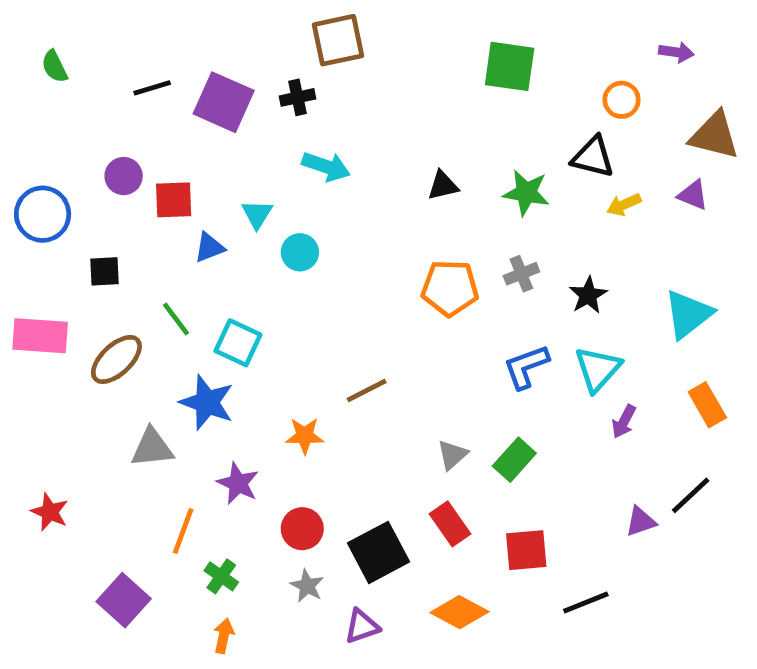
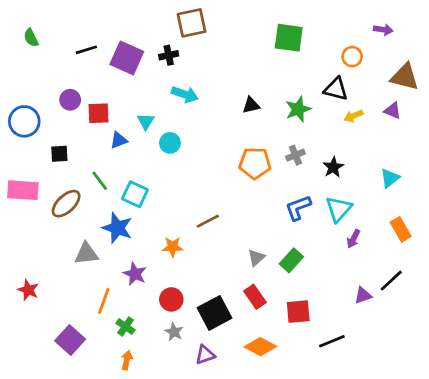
green star: (526, 193) -> (298, 109), turned -30
cyan triangle: (688, 314) -> (390, 178), size x0.7

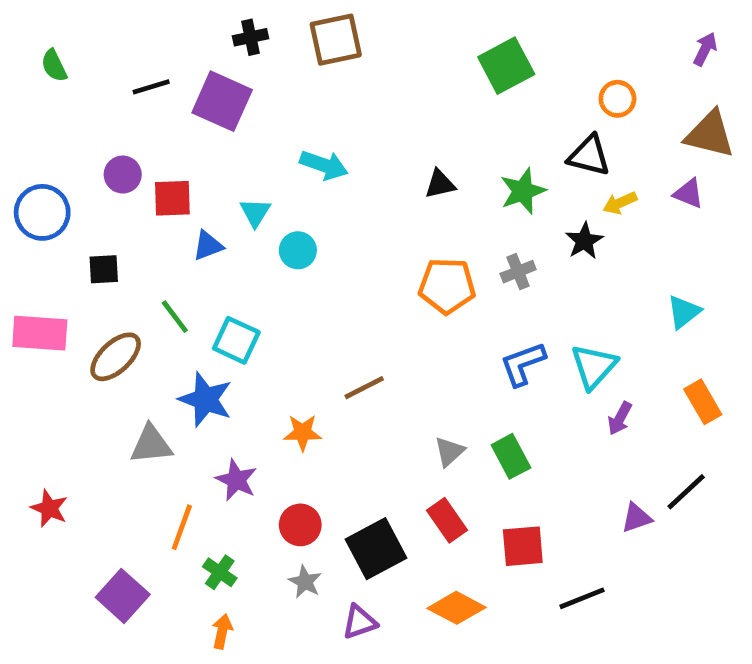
purple arrow: (383, 30) -> (705, 49), moved, turned -72
green square: (289, 38) -> (506, 66), turned -36
black cross: (169, 55) -> (251, 37), moved
black star: (333, 167) -> (584, 241), moved
green rectangle: (291, 260) -> (511, 456), turned -70

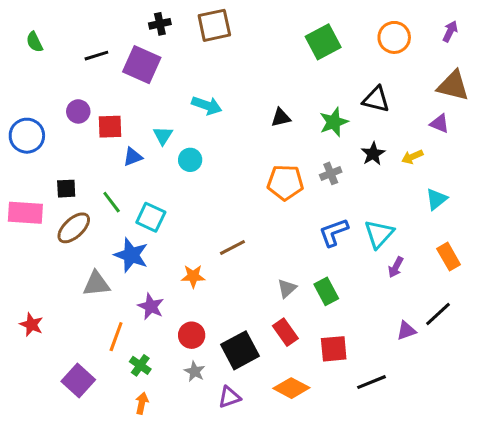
orange circle: (617, 99) -> (394, 37), moved, size x1.4
yellow arrow: (620, 203) -> (412, 157), moved
black square: (104, 269) -> (66, 189), moved

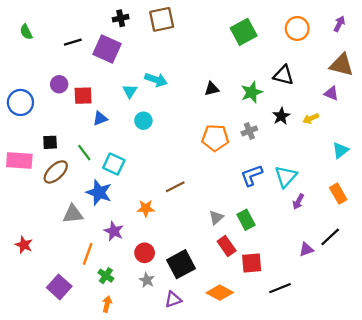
cyan triangle: (163, 136) -> (130, 91), moved
cyan triangle: (436, 199) -> (340, 150), moved
red rectangle: (285, 332) -> (227, 246), moved

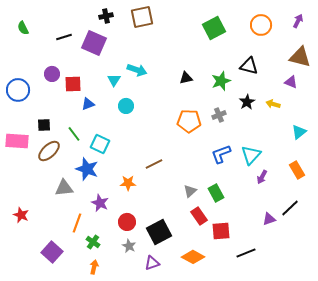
yellow arrow: (311, 118) -> (273, 104), turned 40

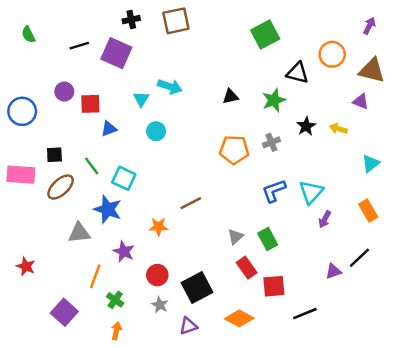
orange circle: (261, 25) -> (332, 54), moved
black triangle: (249, 66) -> (297, 73), moved

